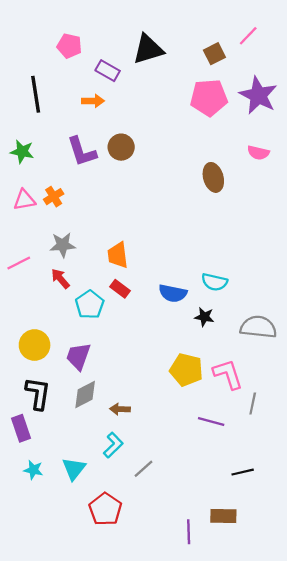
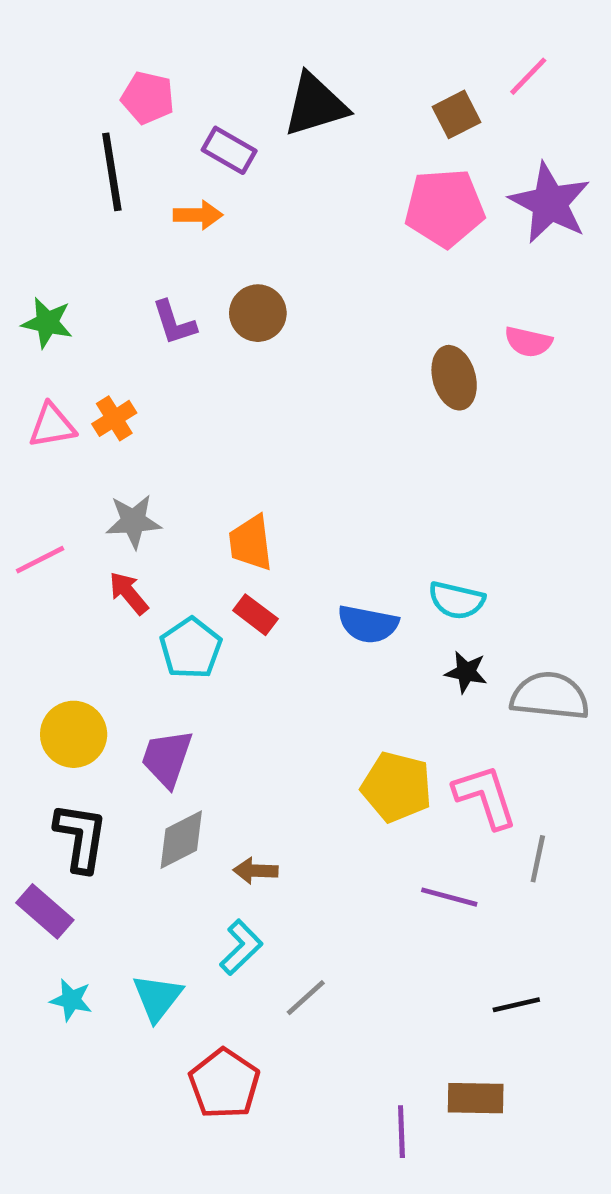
black line: (36, 94) -> (112, 172), moved
purple L-shape: (82, 152) -> (174, 323), size x0.7
pink semicircle: (258, 153) -> (528, 342), moved
black star: (204, 317) -> (466, 672), moved
purple rectangle: (21, 428) -> (45, 911), turned -30

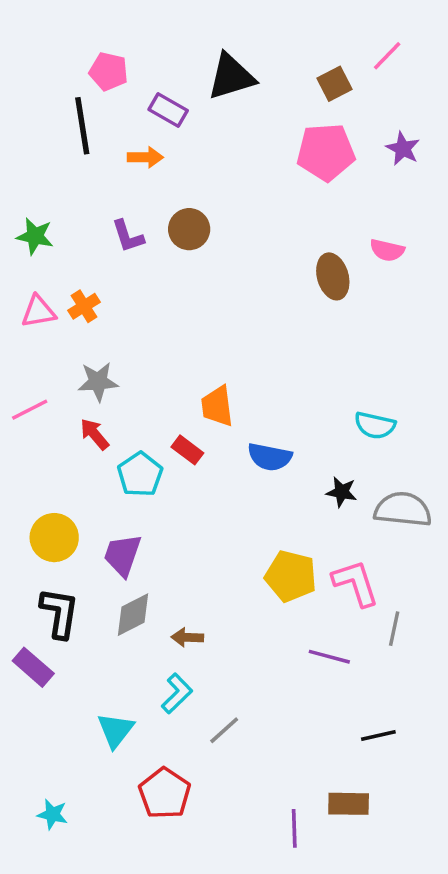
purple star: (550, 203) -> (403, 149), size x0.6
orange trapezoid: (251, 543) -> (217, 406), moved
cyan semicircle: (456, 600) -> (375, 425), moved
cyan star: (71, 1000) -> (52, 814), moved

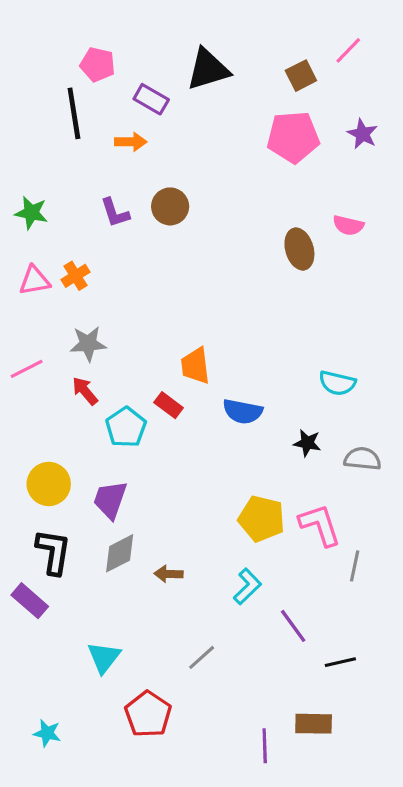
gray semicircle: (403, 509) -> (362, 459), size x0.7
purple line: (329, 657) -> (293, 626), moved, turned 39
cyan L-shape: (177, 693) -> (247, 586), moved

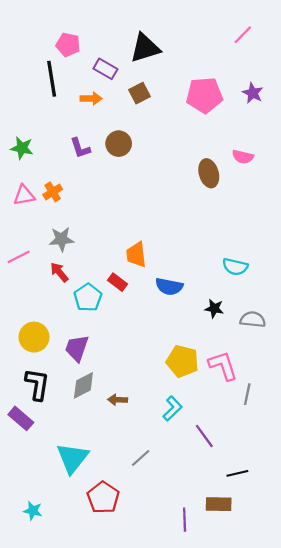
brown square: (301, 76) -> (139, 93), moved
cyan triangle: (104, 657) -> (72, 458), size x1.4
black line: (340, 662) -> (237, 473), moved

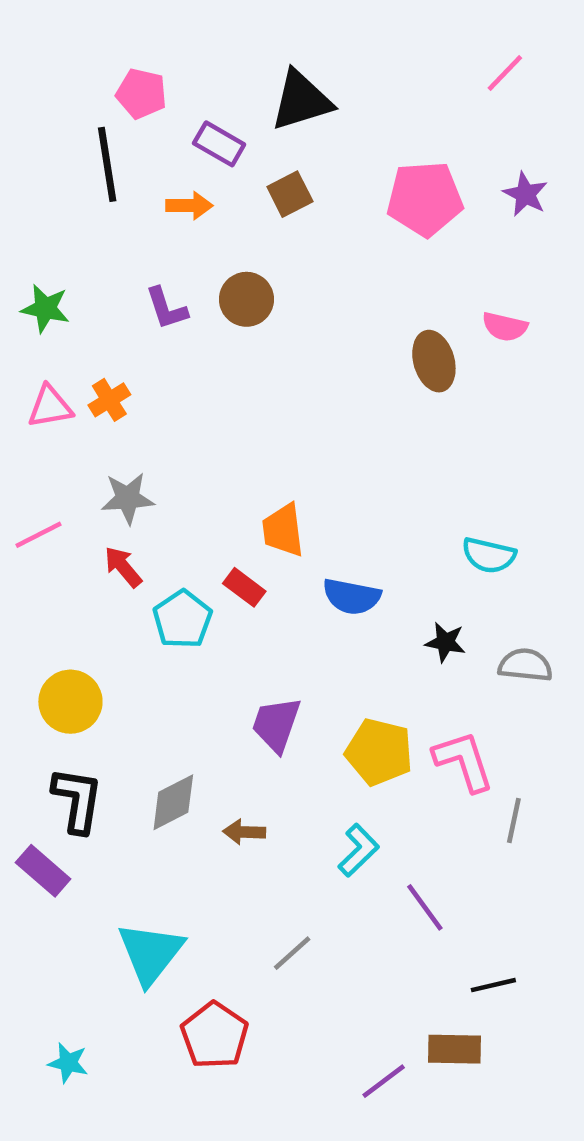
purple trapezoid: (77, 348) -> (276, 725), moved
purple line: (185, 520) -> (384, 1081), turned 55

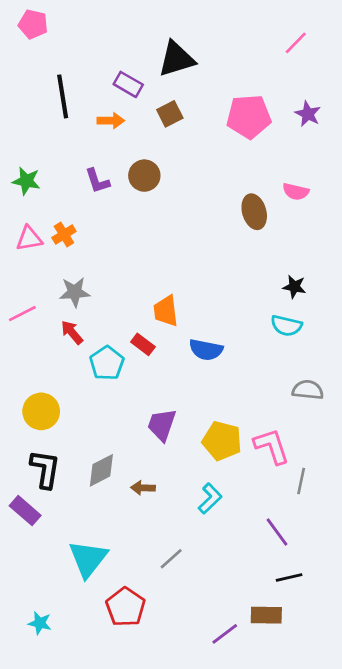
pink pentagon: (141, 94) -> (33, 24), moved
black star: (445, 642) -> (294, 287), moved
purple line: (425, 907) -> (277, 532), moved

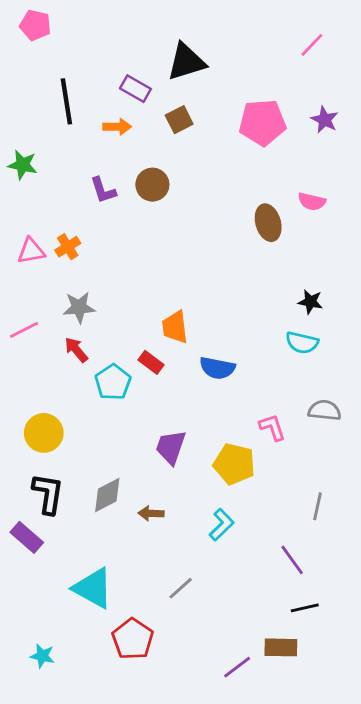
green star: (26, 181) -> (23, 165), moved
pink L-shape: (272, 446) -> (272, 427), moved, size x0.7
cyan triangle: (88, 559) -> (93, 588), turned -39

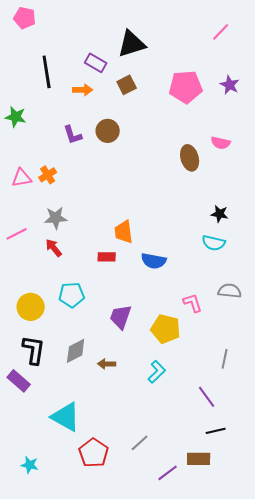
red rectangle: (151, 362) -> (107, 257), turned -36
cyan pentagon: (113, 382) -> (72, 295), moved, turned 30
gray line: (181, 588) -> (140, 443), moved

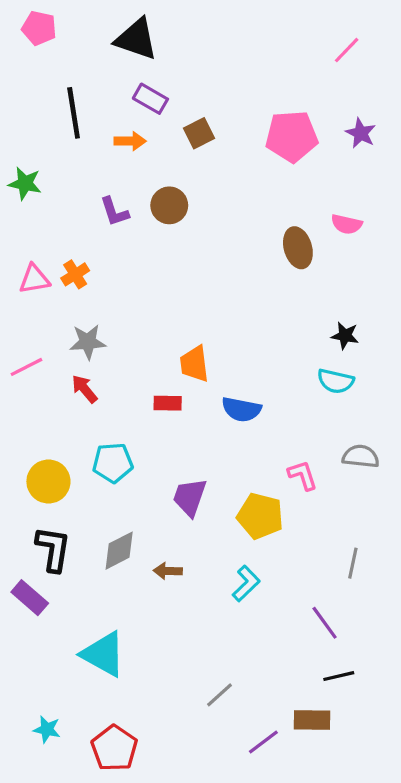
black triangle: (132, 44) -> (136, 39), moved, turned 36
red pentagon: (94, 453) -> (114, 748), moved

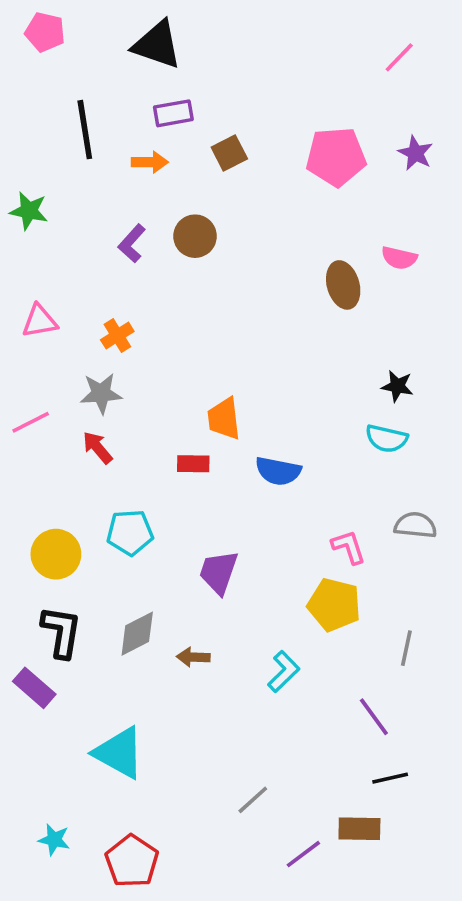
purple rectangle: (150, 99) -> (173, 113), turned -40
purple L-shape: (114, 212) -> (132, 243), turned 60
orange cross: (75, 274) -> (117, 336), moved
yellow pentagon: (260, 516) -> (334, 605), moved

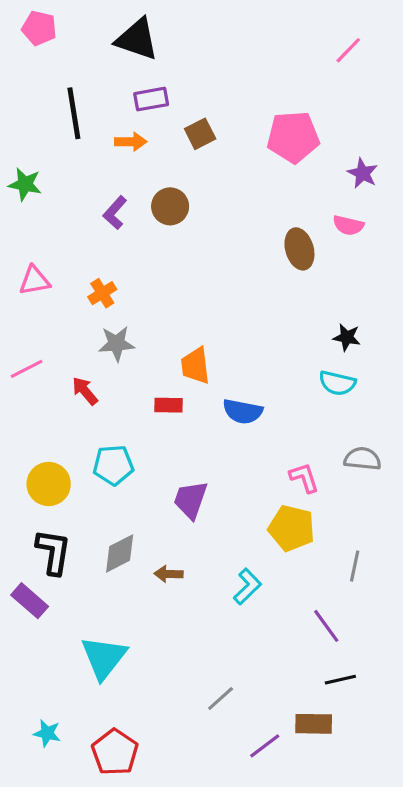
purple star: (415, 153) -> (363, 173), moved
gray star: (101, 393) -> (116, 344), moved
cyan triangle: (119, 753) -> (104, 658), turned 39

